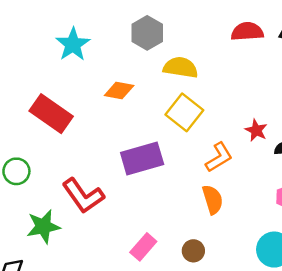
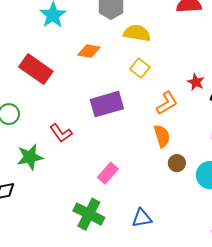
yellow square: (184, 112) -> (140, 68), size x0.7
red L-shape: (83, 196) -> (61, 133), size x0.7
brown circle: (193, 251) -> (177, 163), moved

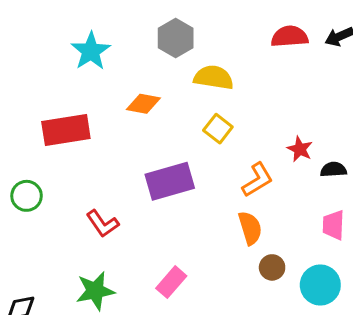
red rectangle: (36, 69) -> (66, 130), turned -44
green star: (30, 157) -> (95, 291), moved

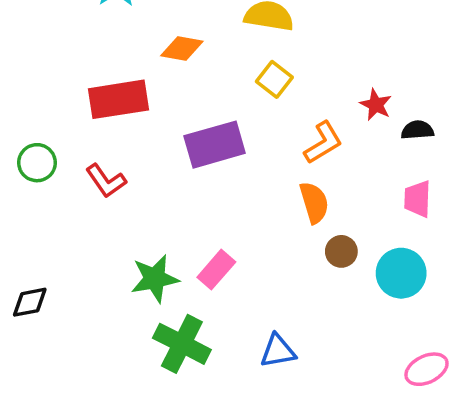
red rectangle: (66, 130) -> (119, 99), moved
red L-shape: (103, 224) -> (106, 181), moved
green star: (95, 291) -> (155, 279), moved

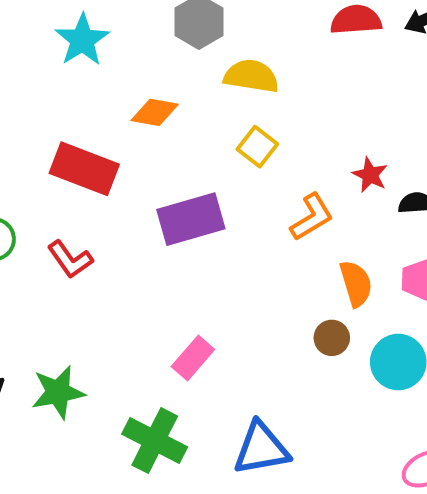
red rectangle: (119, 99) -> (84, 169), turned 30
orange semicircle: (314, 203) -> (356, 284), moved
green star: (155, 279) -> (58, 392), moved
blue triangle: (278, 351) -> (261, 449), size x1.4

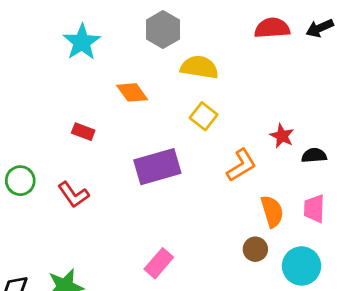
orange diamond: (155, 112) -> (132, 92), turned 44
red rectangle: (84, 169) -> (83, 132), size x0.5

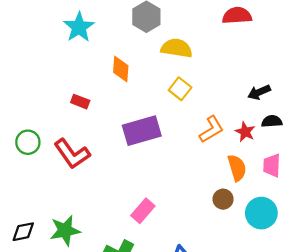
black arrow: (320, 28) -> (259, 92), moved
orange diamond: (132, 92) -> (121, 69), turned 40
red star: (282, 136) -> (245, 132), moved
red L-shape: (73, 195) -> (72, 154), size x1.4

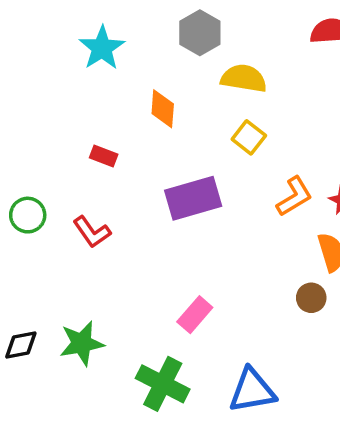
red L-shape: (72, 154) -> (92, 232), size x0.7

